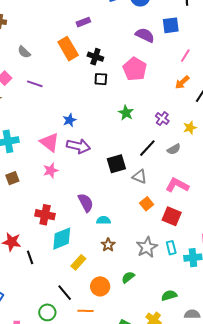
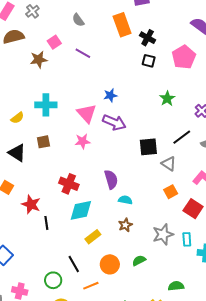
orange line: (86, 311) -> (91, 286), turned -35

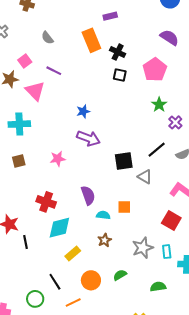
green star: (167, 99) -> (159, 105), moved
pink triangle: (87, 113) -> (35, 91), moved
orange square: (171, 192) -> (124, 207), moved, turned 32
green semicircle: (176, 286) -> (158, 287), moved

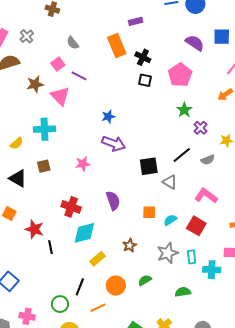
pink square: (25, 61) -> (58, 64), moved
cyan semicircle: (103, 215) -> (170, 220), moved, turned -40
black line: (55, 282) -> (80, 287), turned 54

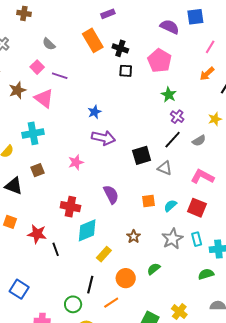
purple cross: (200, 128) -> (177, 117), moved
green semicircle: (183, 292) -> (206, 274), moved

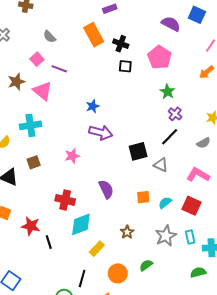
blue square: (195, 17) -> (197, 15), turned 30
gray semicircle: (199, 141) -> (204, 143), moved

